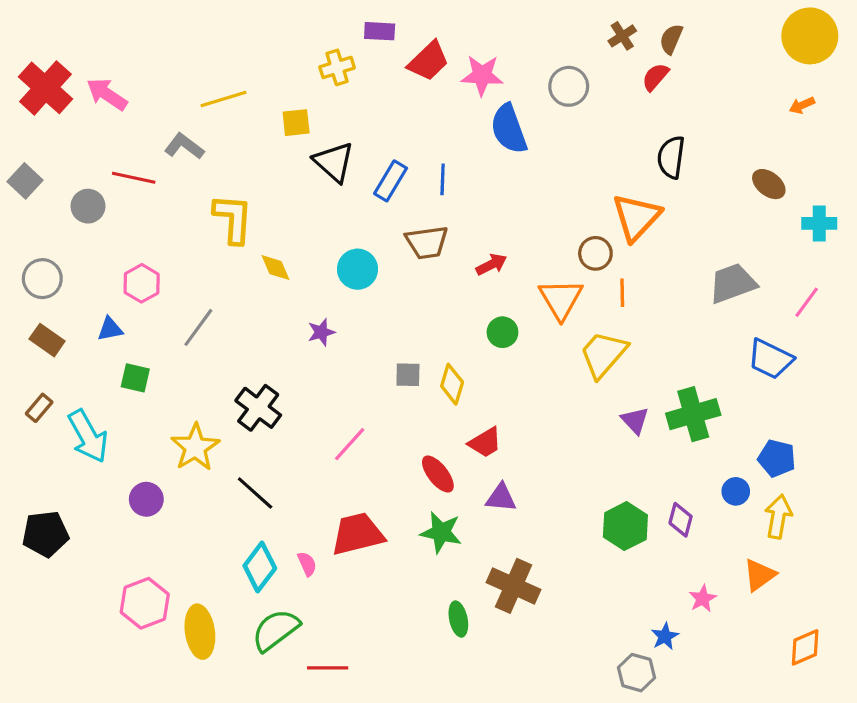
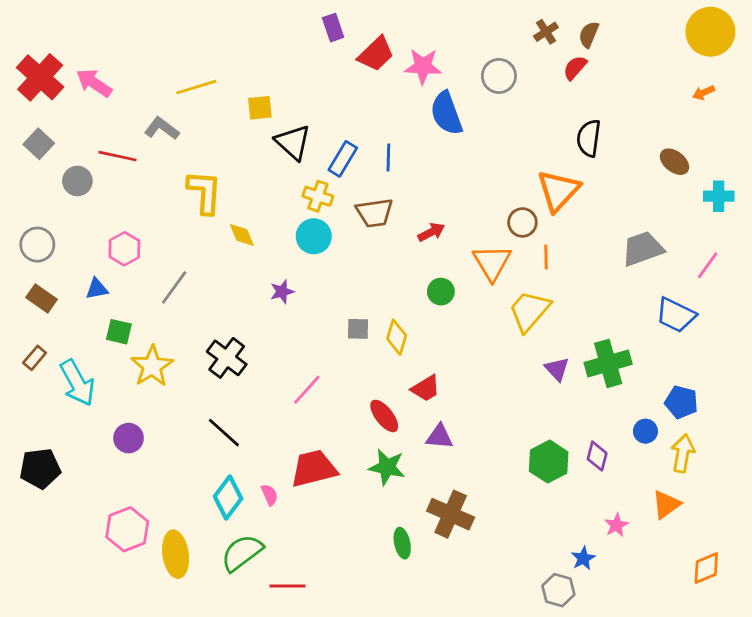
purple rectangle: (380, 31) -> (333, 28), turned 68
yellow cross: (337, 67) -> (318, 196), moved, turned 36
gray square: (25, 181) -> (39, 144), moved
yellow star: (195, 447) -> (152, 366), moved

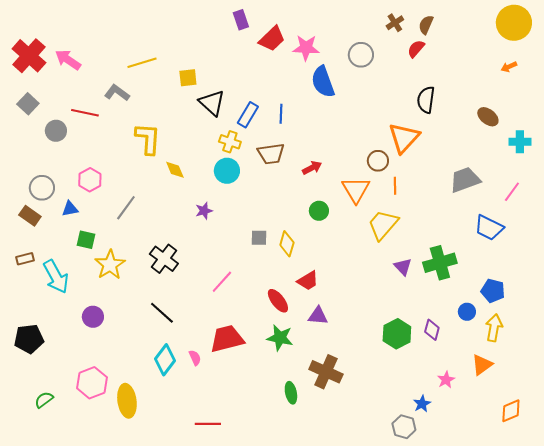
gray circle: (37, 245) -> (42, 188), moved
brown rectangle: (35, 358) -> (25, 259), turned 36
green semicircle: (242, 553) -> (44, 400), moved, size x0.6

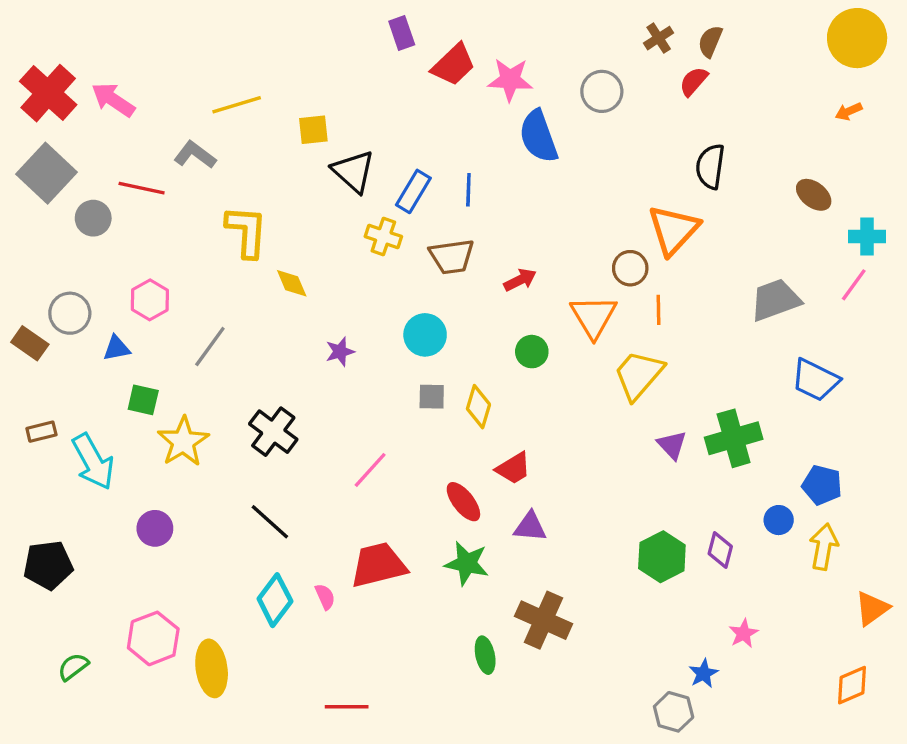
gray square: (28, 104) -> (46, 173), size x1.6
cyan circle: (227, 171) -> (425, 335), moved
pink line: (512, 192) -> (854, 285), moved
brown rectangle: (30, 216) -> (30, 343), moved
orange triangle: (482, 365) -> (872, 608), moved

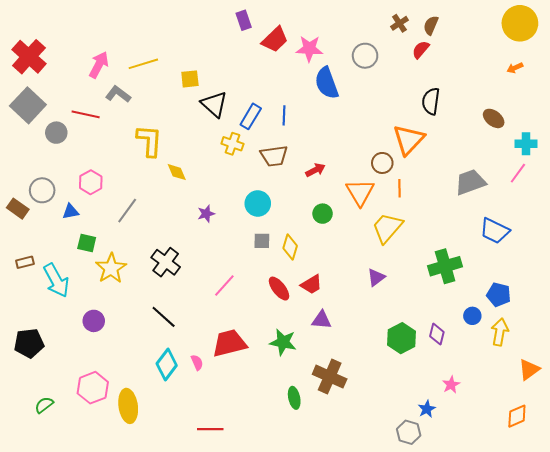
pink arrow: (113, 100) -> (99, 65), moved, turned 84
purple triangle: (672, 445) -> (376, 277), moved, turned 36
red ellipse: (463, 502) -> (279, 289), moved

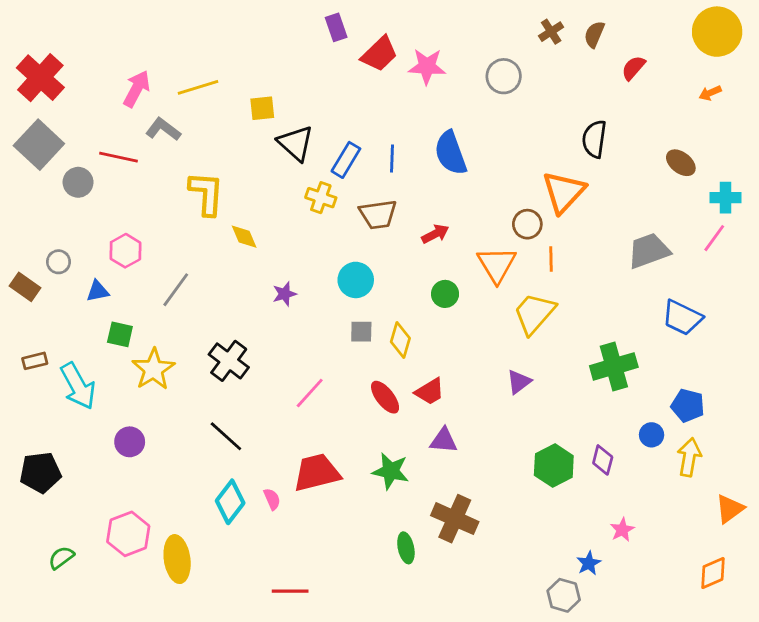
red semicircle: (421, 50) -> (633, 68), moved
blue semicircle: (327, 83) -> (451, 153), moved
gray circle: (42, 190) -> (58, 262), size x0.7

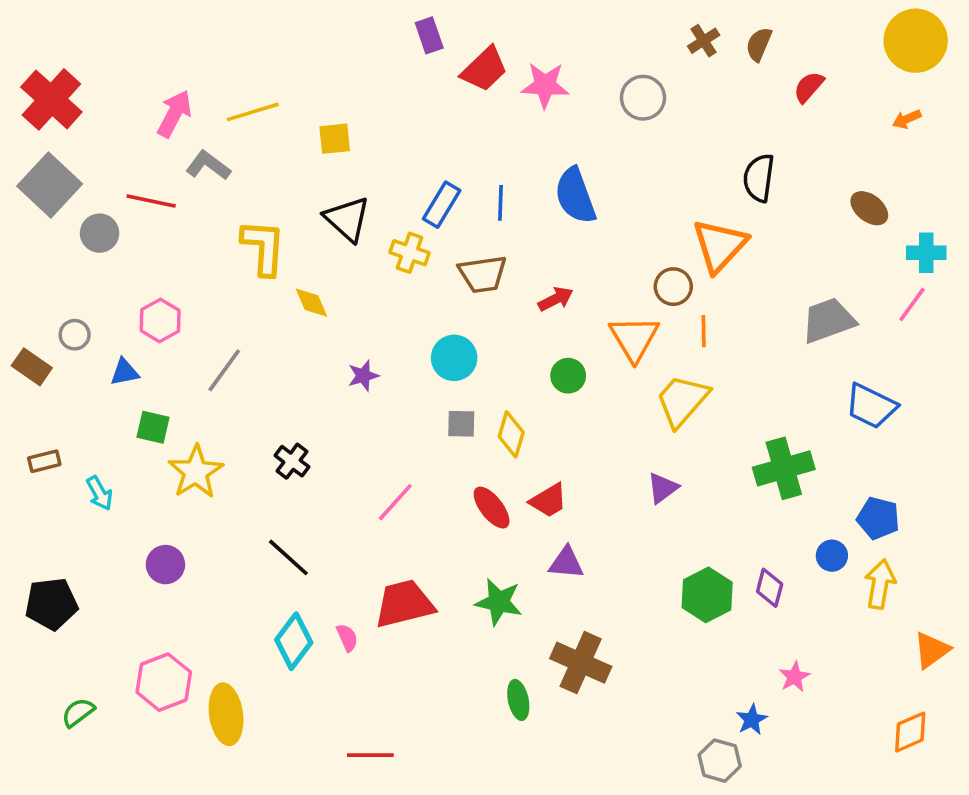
black triangle: (296, 143) -> (347, 219), moved
black cross: (229, 361) -> (292, 461), size x0.7
cyan arrow: (78, 386) -> (100, 493), size x0.6

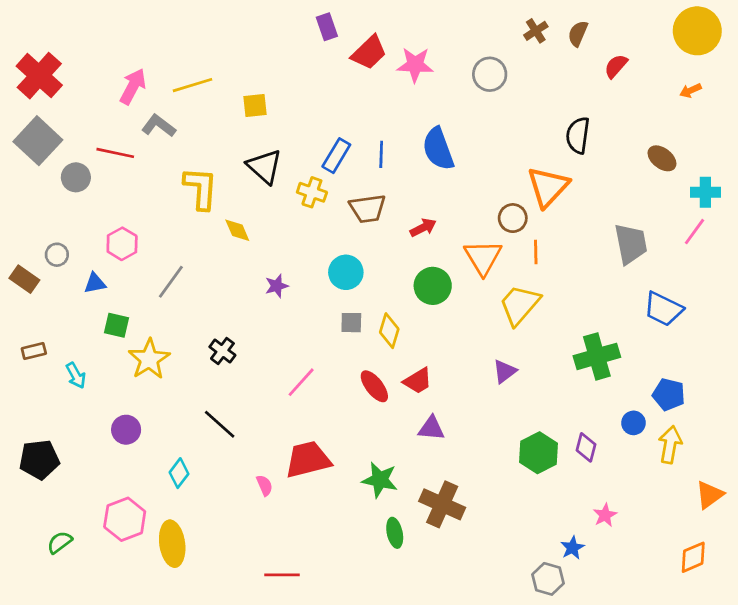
gray trapezoid: (828, 320) -> (631, 244), turned 99
green circle: (568, 376) -> (433, 286), size x1.4
green star: (499, 602) -> (380, 480), moved
cyan diamond: (294, 641) -> (179, 473), moved, size x0.7

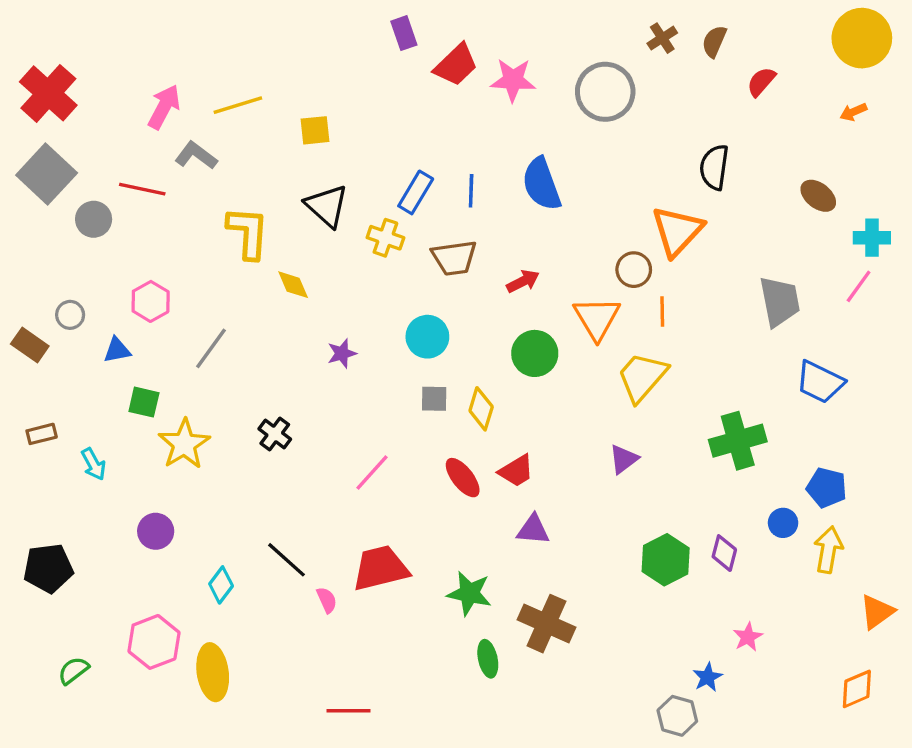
gray circle: (490, 74) -> (605, 92), size x1.4
black line: (220, 424) -> (286, 560), moved

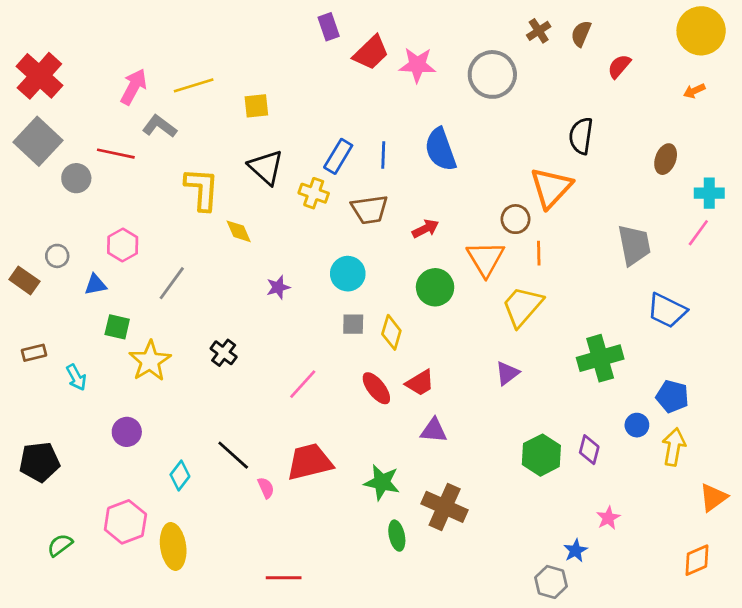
brown ellipse: (818, 196) -> (666, 159), turned 72

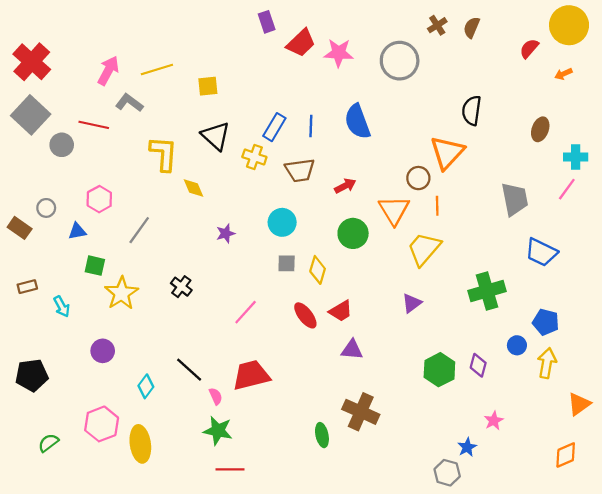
red semicircle: (619, 66) -> (529, 48), moved
green star: (382, 482) -> (218, 431), moved

